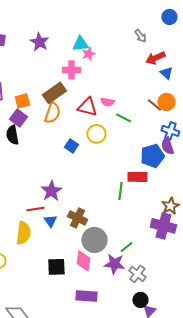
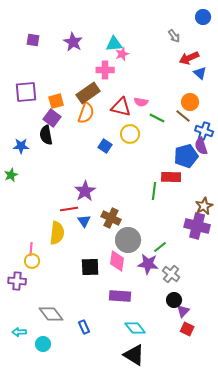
orange circle: (166, 102) -> (190, 102), moved
brown line: (154, 105) -> (183, 116), moved

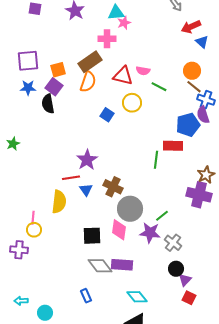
brown line: (183, 116) -> (194, 87), moved
blue star: (21, 146) -> (28, 88), moved
gray diamond: (51, 314) -> (100, 266), moved

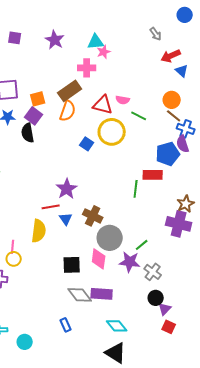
yellow circle: (132, 103) -> (112, 132), size x1.4

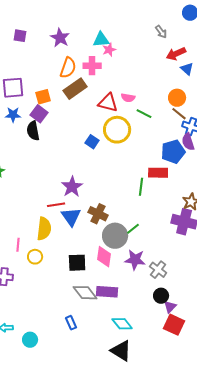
orange semicircle: (68, 111) -> (68, 68), moved
blue triangle: (66, 219) -> (71, 217), size x1.5
green line: (142, 245) -> (133, 229), moved
yellow circle: (14, 259) -> (35, 257), moved
red square: (169, 327) -> (174, 325), size x1.5

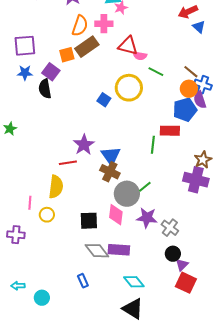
orange square: (43, 97) -> (67, 55), moved
orange circle: (177, 98) -> (189, 89), moved
red triangle: (108, 103) -> (128, 46), moved
blue triangle: (71, 217) -> (111, 156), moved

